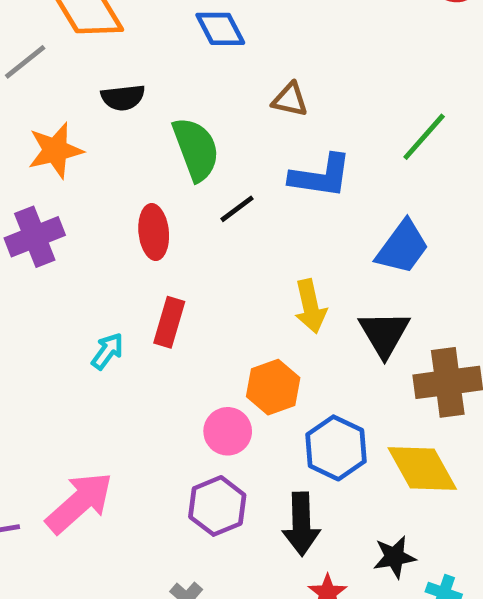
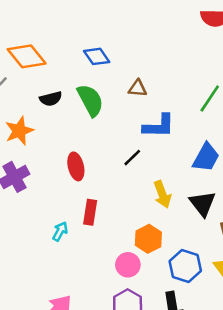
green semicircle: (196, 149) -> (90, 100), moved
black line: (237, 209) -> (132, 158), moved

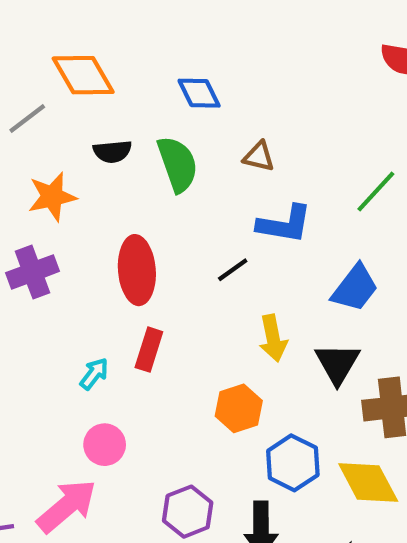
red ellipse: (76, 166) -> (137, 270), size x1.4
pink circle: (128, 265) -> (105, 445), moved

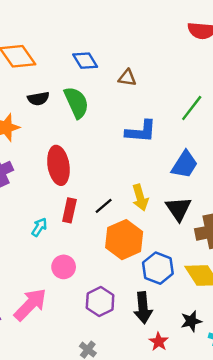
brown triangle: (259, 156) -> (127, 78), moved
black line: (233, 270) -> (104, 206), moved
orange hexagon: (239, 408) -> (124, 240), size x1.4
pink circle: (105, 445) -> (64, 267), moved

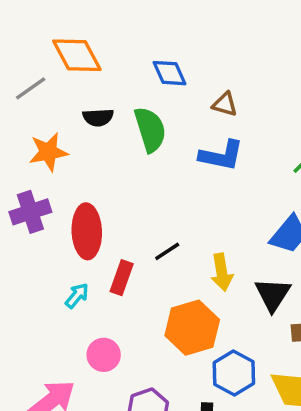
blue L-shape: (141, 131) -> (221, 155), moved
red ellipse: (58, 165) -> (87, 231), moved
black line: (104, 206) -> (167, 251), moved

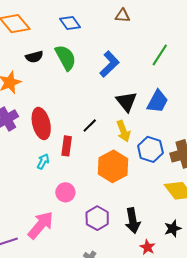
brown triangle: (225, 104) -> (123, 16), moved
blue L-shape: (221, 155) -> (109, 64), turned -44
black triangle: (273, 294) -> (126, 102), moved
blue hexagon: (234, 373) -> (150, 149), moved

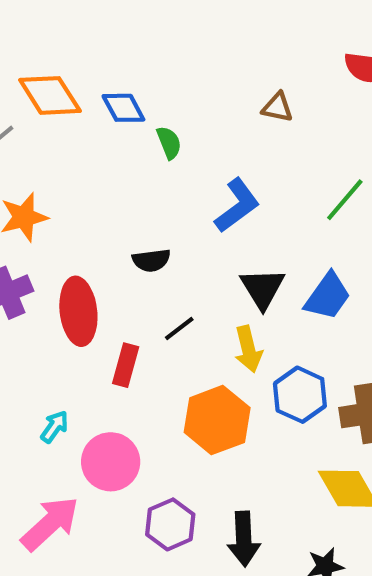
blue diamond: (70, 23) -> (123, 108), moved
black semicircle: (34, 57) -> (151, 260), moved
green semicircle: (66, 58) -> (169, 143), moved, size x0.6
cyan arrow: (43, 161) -> (55, 427), moved
pink circle: (65, 192) -> (111, 462), size x1.4

